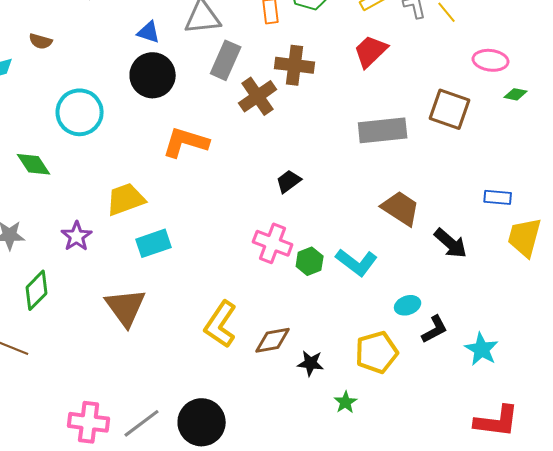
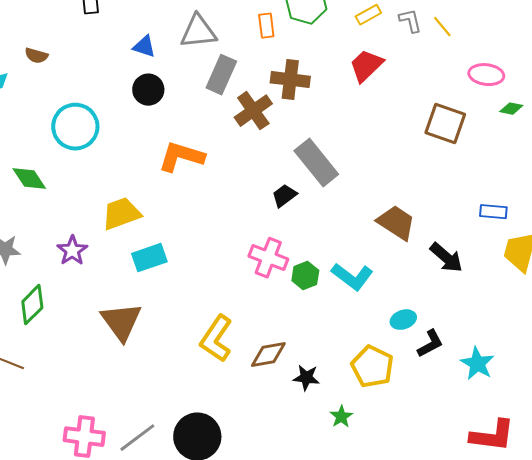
black circle: (153, 75) -> (148, 90), size x0.7
gray rectangle: (383, 130) -> (316, 163), moved, turned 57
yellow pentagon: (377, 352) -> (372, 367), turned -30

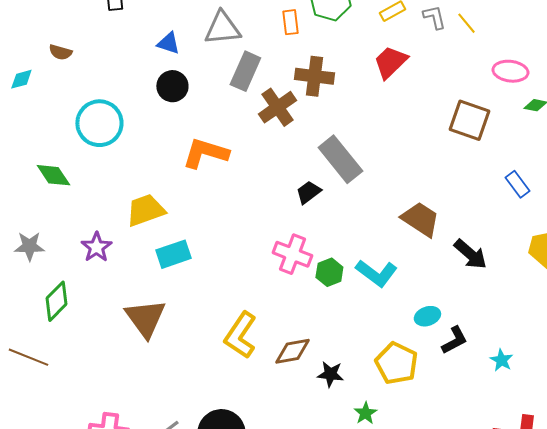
blue rectangle: (493, 212) -> (517, 184), moved, turned 48
cyan star: (477, 364) -> (501, 360), size x0.7

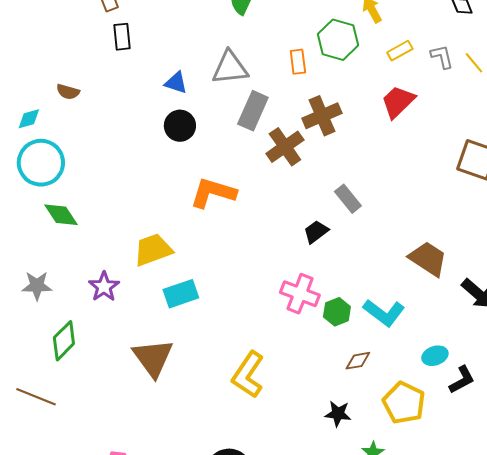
brown cross: (314, 76) -> (322, 116), turned -30
cyan circle: (99, 123) -> (41, 163), moved
gray rectangle: (340, 159) -> (348, 199), size x0.6
brown diamond: (292, 351) -> (358, 361), moved, size x0.7

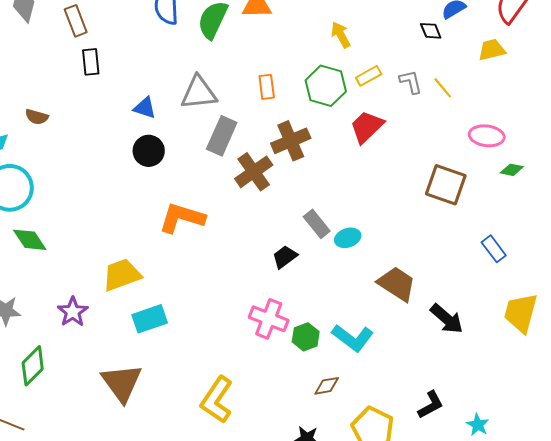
green hexagon: (338, 40) -> (326, 86), moved
cyan ellipse: (435, 356) -> (348, 238), moved

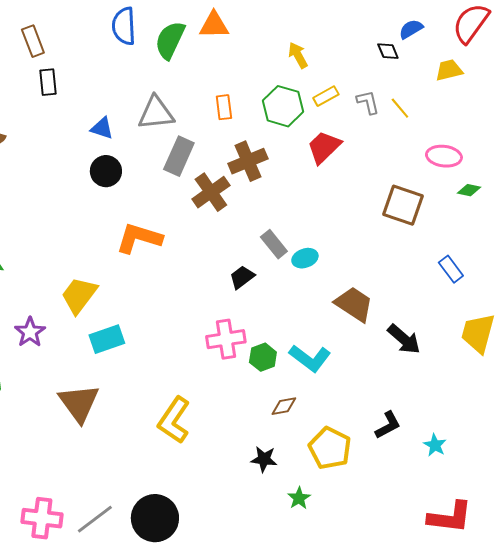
yellow trapezoid: (122, 275) -> (79, 295), turned -33
pink cross: (269, 319) -> (226, 339), turned -30

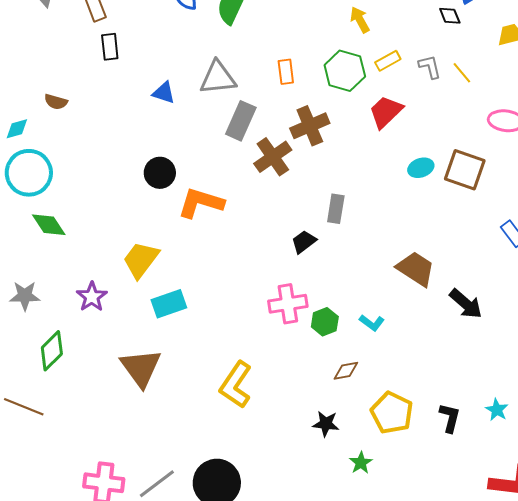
black circle: (106, 171) -> (160, 173), moved
gray rectangle: (274, 244) -> (336, 209), turned 48
cyan ellipse: (305, 258) -> (421, 168), moved
cyan L-shape: (310, 358) -> (372, 323), size x0.6
black L-shape: (388, 425) -> (450, 418), moved, turned -48

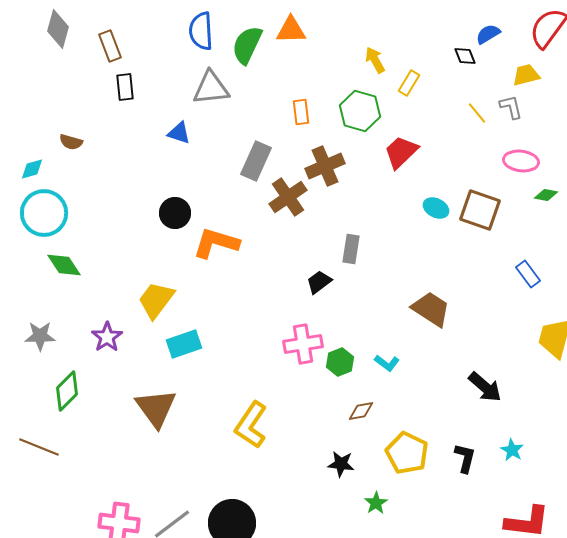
yellow rectangle: (388, 61) -> (409, 83), moved, turned -30
gray L-shape: (430, 67) -> (511, 107), moved
gray triangle: (218, 78) -> (211, 88), moved
cyan ellipse: (421, 168) -> (436, 208), turned 45
black arrow: (466, 304) -> (485, 387), moved

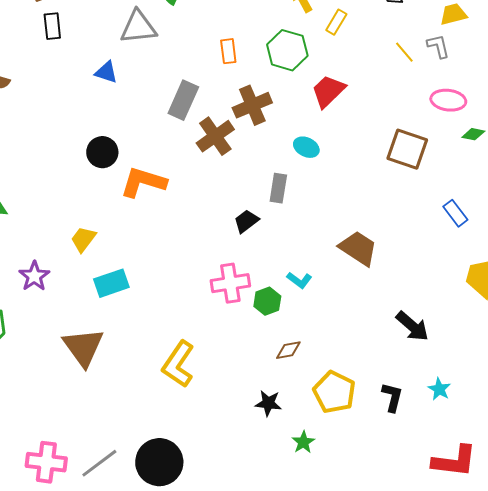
cyan ellipse: (436, 208) -> (306, 147), moved
yellow trapezoid: (156, 300) -> (83, 239), size x0.7
cyan L-shape: (387, 363) -> (299, 280), moved

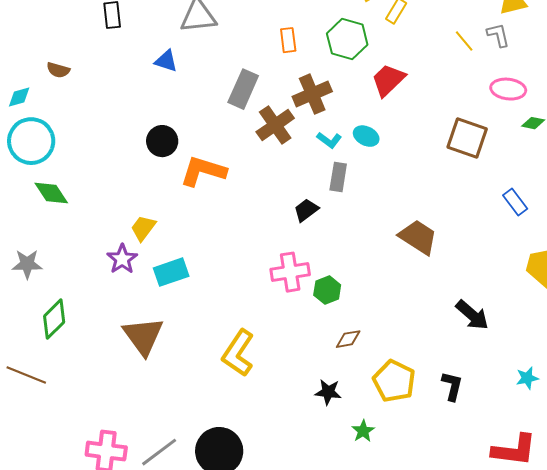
purple star: (34, 276) -> (122, 259), moved
cyan L-shape: (299, 280) -> (329, 140), moved
cyan star: (439, 389) -> (527, 378), moved, turned 30

